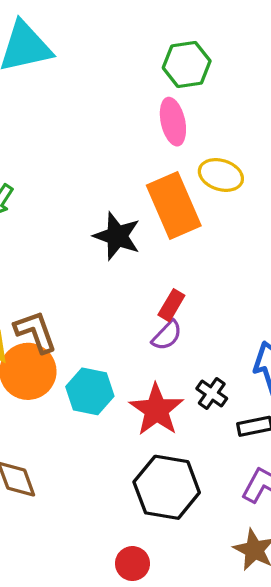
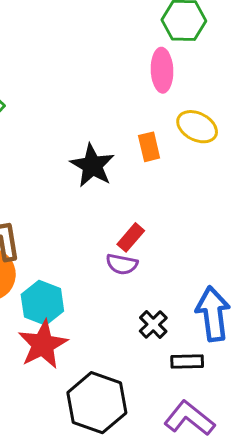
orange rectangle: (174, 205) -> (149, 147), size x0.5
purple semicircle: (167, 335) -> (122, 264), turned 48
red star: (156, 410) -> (43, 344), moved

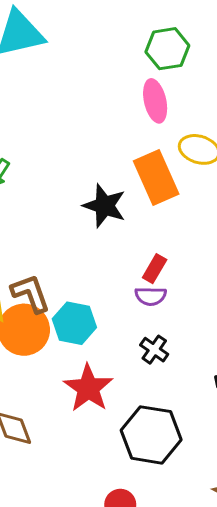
orange rectangle: (149, 147) -> (156, 178), size x1.8
cyan hexagon: (42, 303) -> (74, 323), moved
black cross: (153, 324) -> (154, 350), moved

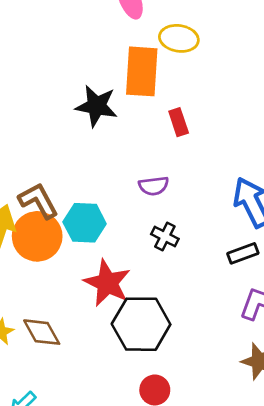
orange rectangle: (156, 178) -> (142, 71), turned 36
red rectangle: (155, 269) -> (179, 122), moved, turned -40
black hexagon: (151, 435) -> (141, 324), moved

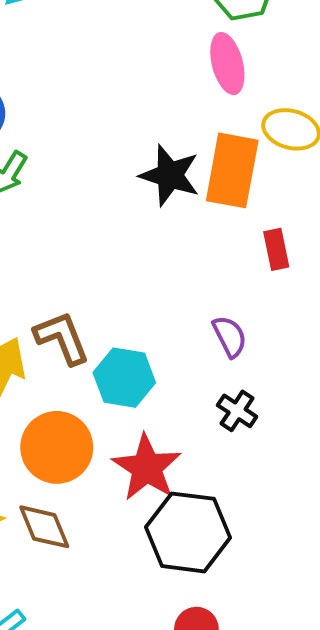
black star: (96, 106) -> (170, 175), moved
purple semicircle: (154, 186) -> (230, 336), turned -116
orange circle: (37, 236) -> (57, 447), moved

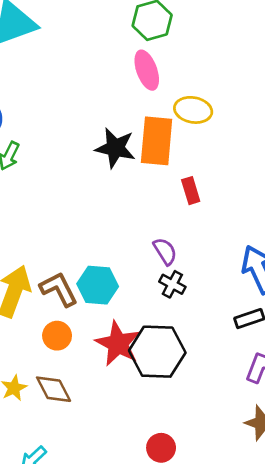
brown L-shape: (62, 338) -> (59, 289), moved
black cross: (237, 411) -> (172, 284), moved
orange circle: (57, 447) -> (57, 336), size x0.6
black hexagon: (188, 532) -> (157, 352), moved

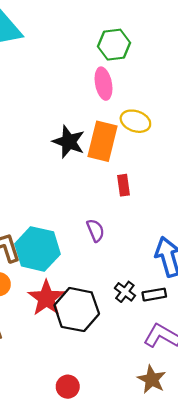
black cross: (172, 284) -> (125, 292), moved
cyan hexagon: (98, 285) -> (37, 249), size x1.4

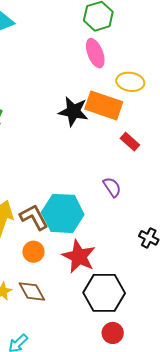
orange rectangle: (102, 141) -> (104, 105), turned -75
red rectangle: (123, 185) -> (130, 142), turned -30
black hexagon: (77, 310) -> (104, 293), moved

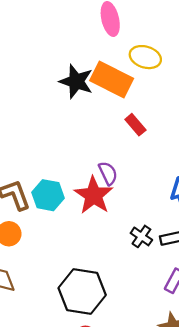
cyan hexagon: (63, 213) -> (48, 195), size x0.7
red star: (79, 256) -> (94, 195), moved

